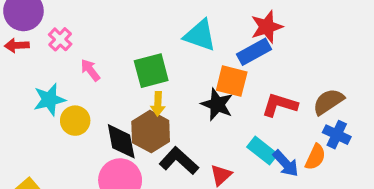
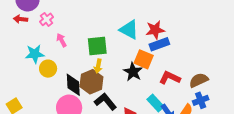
red star: (267, 27) -> (155, 30), moved
blue cross: (337, 135) -> (201, 100), turned 35

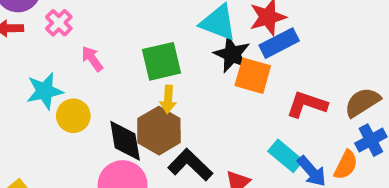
black star: (133, 72) -> (232, 54), moved

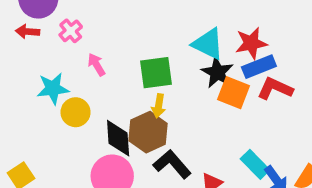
red L-shape: (307, 104) -> (275, 89), moved

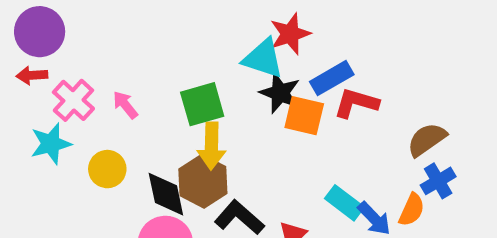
pink cross: (71, 31) -> (73, 100), moved, size x1.4
red star: (251, 43) -> (290, 34), moved
cyan star: (53, 88) -> (51, 144), moved
yellow arrow: (159, 106) -> (211, 146), size x1.5

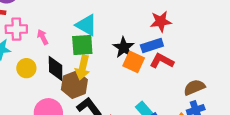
red star: (290, 34) -> (161, 22), moved
cyan triangle: (263, 58) -> (86, 25), moved
pink cross: (73, 100) -> (16, 29), turned 35
black diamond: (166, 194) -> (56, 68), moved

